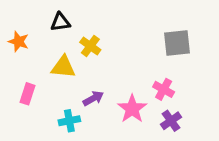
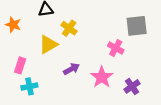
yellow triangle: (63, 67) -> (48, 44), turned -36
pink cross: (164, 89) -> (116, 48), moved
cyan cross: (69, 121) -> (29, 86), moved

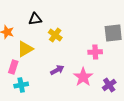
yellow triangle: (48, 44) -> (25, 49), moved
pink cross: (116, 48) -> (95, 52), turned -32

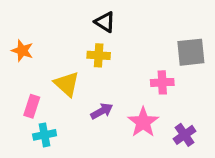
black triangle: (35, 19) -> (105, 22), moved, turned 40
yellow cross: (55, 35) -> (99, 55), turned -32
yellow triangle: (25, 49) -> (67, 84), moved, turned -48

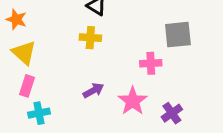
orange star: (22, 51) -> (16, 19), moved
yellow triangle: (67, 84) -> (24, 53), moved

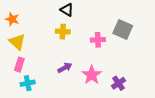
gray square: (178, 35) -> (123, 29), turned 30
pink cross: (151, 63) -> (98, 40), moved

